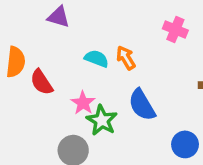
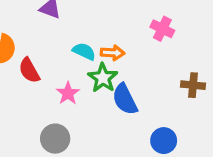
orange arrow: (126, 58) -> (113, 53), turned 120
green star: (102, 120) -> (103, 78), moved

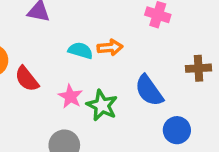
green star: (103, 78) -> (102, 105), moved
blue semicircle: (125, 99) -> (149, 91), moved

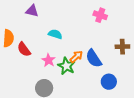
orange arrow: (110, 47) -> (76, 57), moved, turned -40

